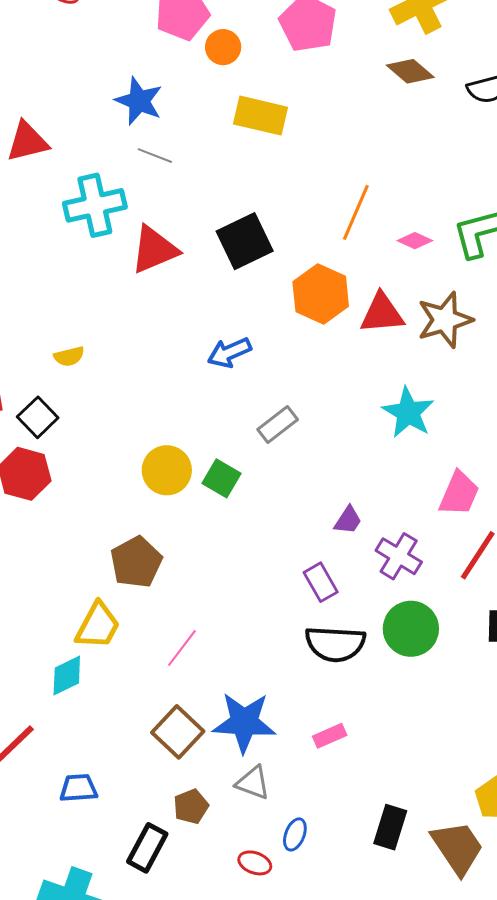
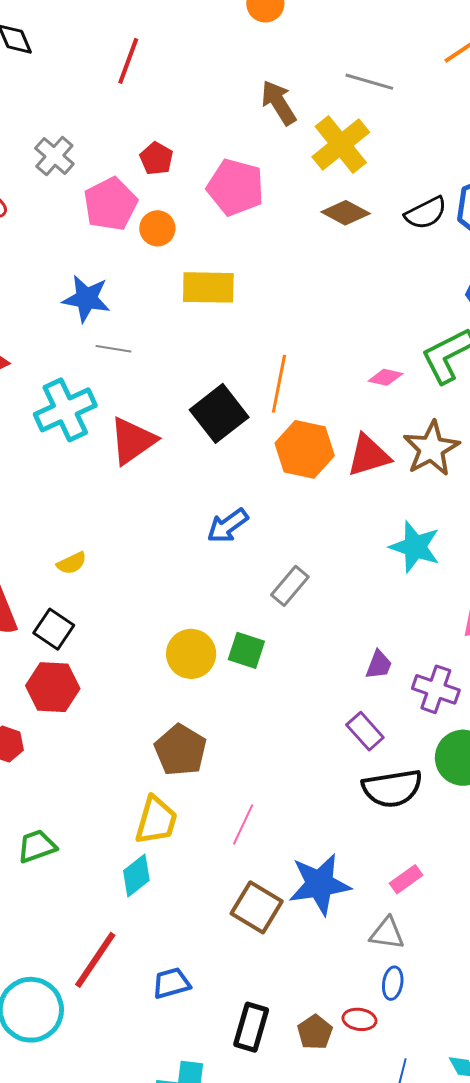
orange line: (356, 212) -> (279, 384), moved
gray triangle: (253, 783) -> (387, 933), moved
brown pentagon: (191, 806) -> (315, 1032), moved

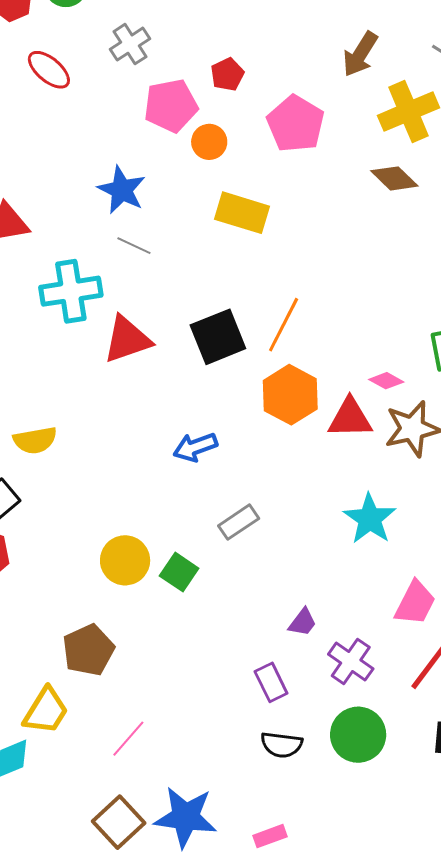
brown arrow: (279, 103) -> (360, 54), turned -132
pink diamond: (385, 377) -> (386, 381), moved
yellow semicircle: (72, 563) -> (35, 440), size x1.4
black semicircle: (392, 788) -> (282, 745), size x0.7

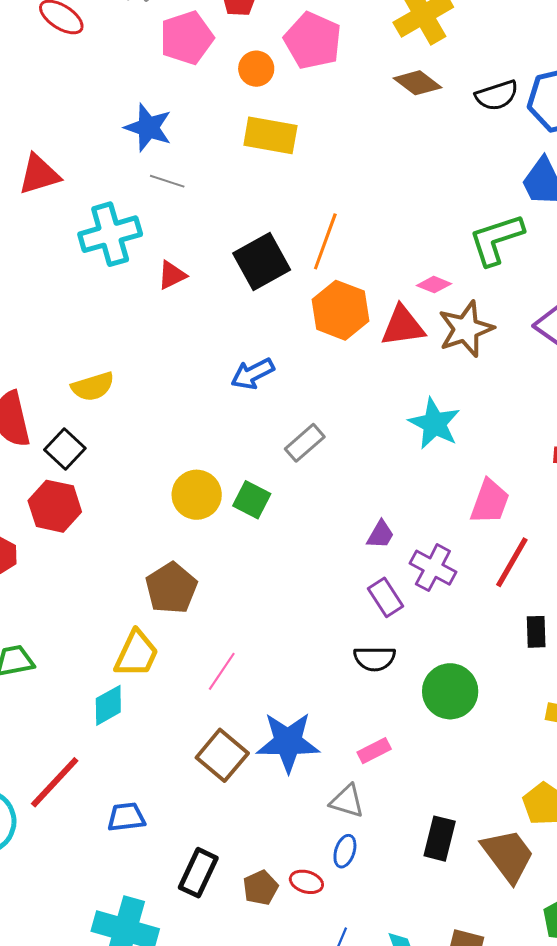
orange circle: (209, 142) -> (256, 69), moved
red triangle: (127, 339) -> (172, 275), size x0.6
purple rectangle: (271, 682) -> (385, 597), moved
green circle: (358, 735) -> (450, 691), moved

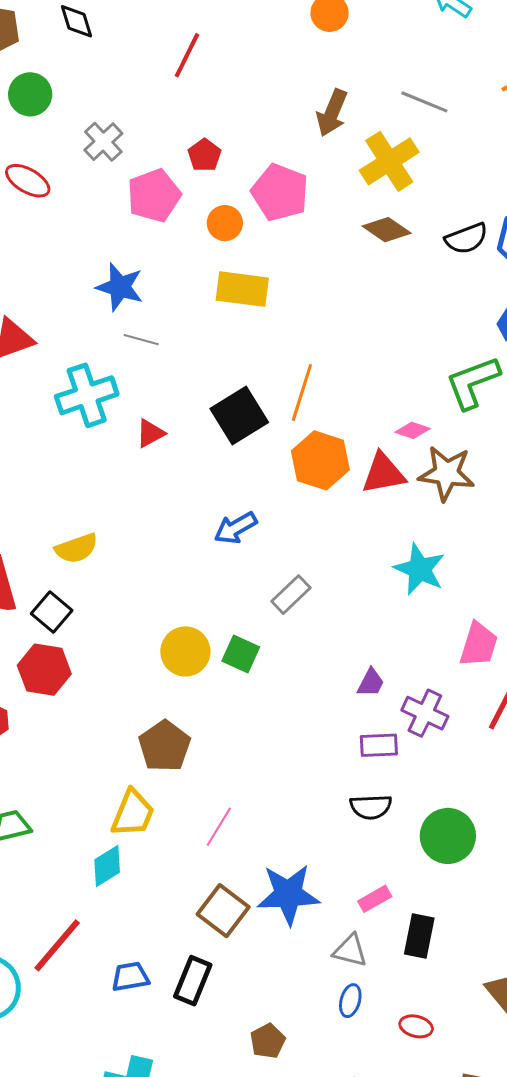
brown star: (466, 329) -> (446, 473), turned 30
purple rectangle: (385, 597) -> (379, 745), turned -57
black rectangle: (440, 839) -> (419, 936), moved
black rectangle: (198, 873) -> (193, 981), moved
red ellipse: (306, 882) -> (416, 1026), moved

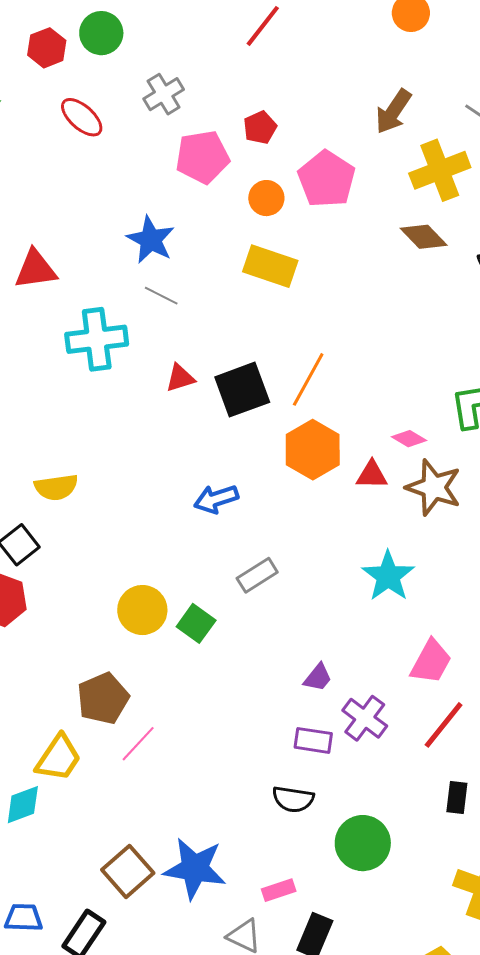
red triangle: (150, 433) -> (180, 378), moved
red triangle: (383, 473) -> (372, 475), size x0.7
pink line: (219, 827) -> (138, 744), moved

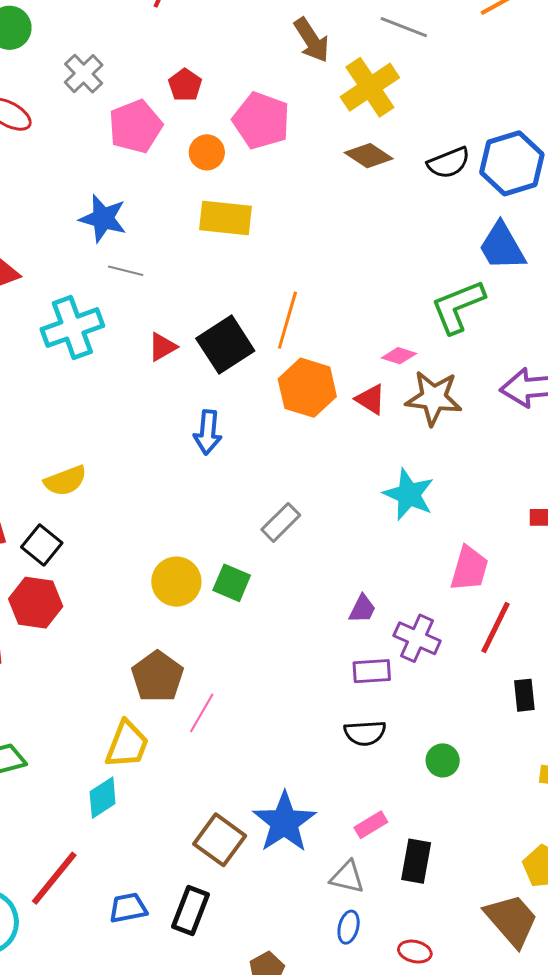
brown arrow: (393, 111) -> (312, 40), turned -54
red triangle: (372, 475) -> (371, 399), turned 44
blue arrow: (216, 499) -> (208, 432), moved, turned -54
green circle: (363, 843) -> (443, 760), size x0.6
blue star: (195, 869) -> (284, 822), turned -30

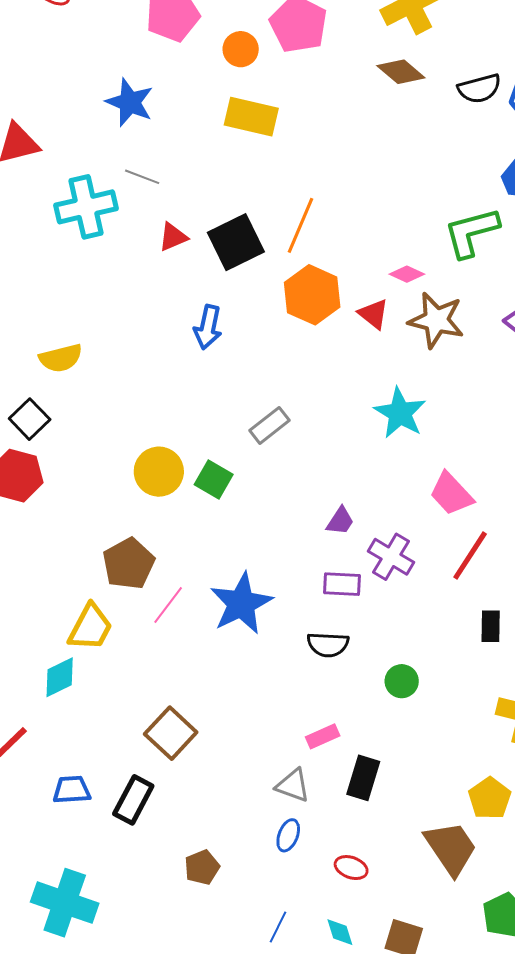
gray line: (126, 271) -> (142, 177), moved
pink trapezoid: (469, 568) -> (451, 494), turned 114
blue star: (284, 822) -> (241, 604), moved

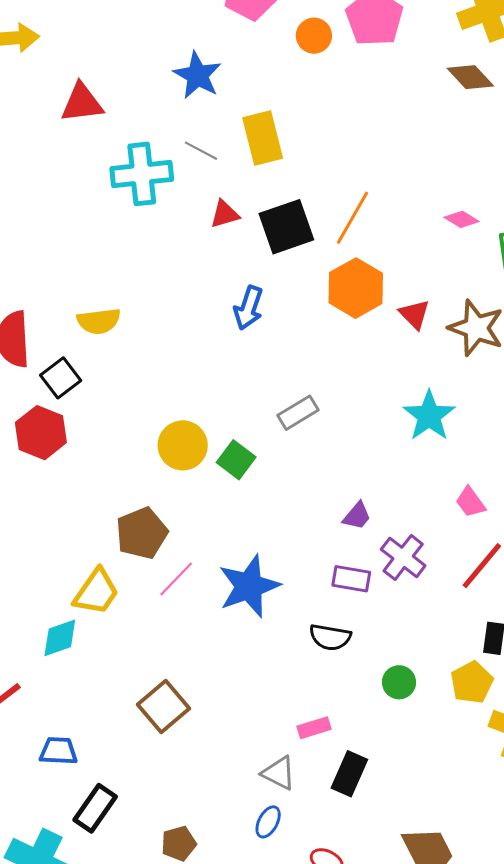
yellow rectangle: (251, 117) -> (263, 138), moved, turned 56
pink diamond: (407, 274) -> (462, 219), moved
pink trapezoid: (451, 494) -> (470, 502), size x0.7
yellow pentagon: (490, 798) -> (472, 682), moved
black rectangle: (133, 800) -> (95, 808), moved

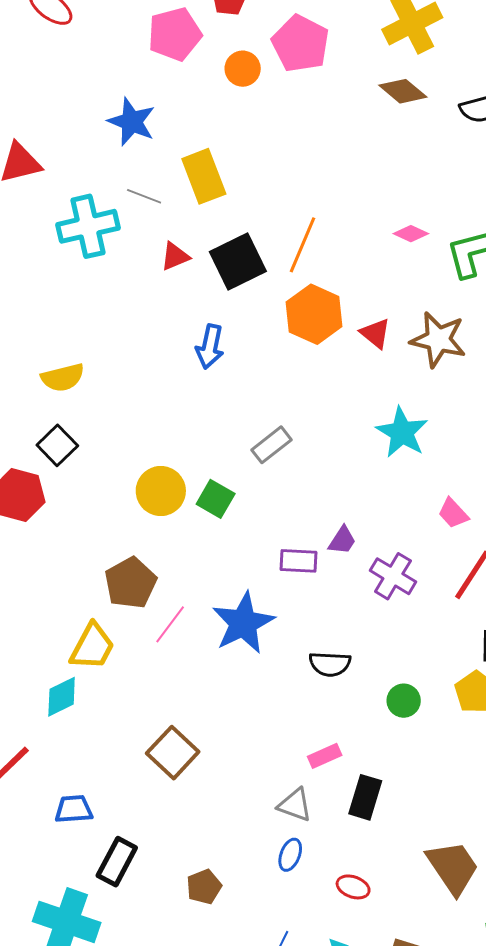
black square: (61, 378) -> (57, 445), moved
purple rectangle: (351, 579) -> (298, 561), moved

